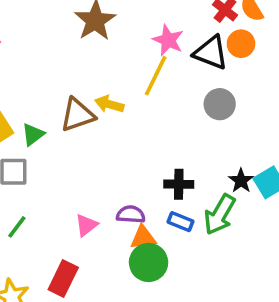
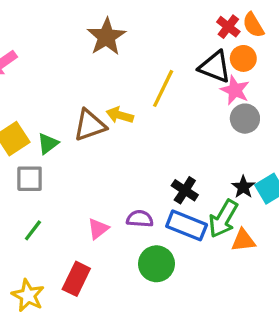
pink star: (168, 40) -> (235, 90), moved
gray circle: (220, 104) -> (245, 119), moved
black cross: (179, 184) -> (185, 190), turned 32
blue rectangle: (181, 222) -> (187, 225), size x1.6
orange triangle: (143, 238) -> (243, 240), moved

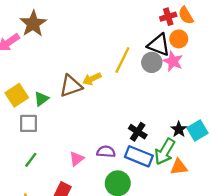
red cross: (228, 27) -> (168, 17), turned 35
brown star: (106, 37) -> (33, 24), moved
yellow arrow: (120, 115) -> (92, 79), turned -42
gray circle: (245, 119) -> (152, 62), moved

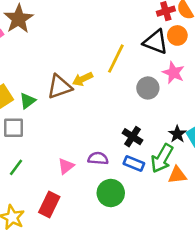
pink star: (173, 61) -> (173, 73), moved
gray circle: (152, 62) -> (148, 88), moved
blue rectangle: (139, 156) -> (134, 164), size x0.7

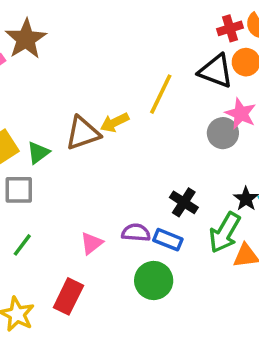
gray circle: (148, 88) -> (223, 133), moved
blue rectangle: (134, 164) -> (168, 240), moved

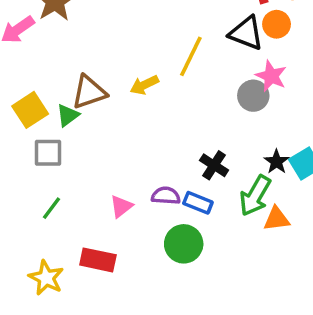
brown triangle: (83, 133) -> (89, 92), moved
red rectangle: (68, 296) -> (98, 260), turned 76

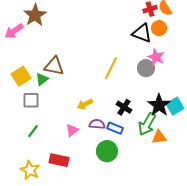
yellow line: (191, 56) -> (111, 68), moved
yellow arrow: (144, 85) -> (85, 104), moved
brown triangle: (89, 92) -> (54, 66), turned 30
black star: (277, 162) -> (159, 105), size x1.6

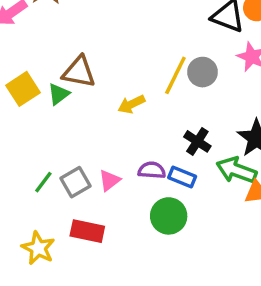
gray circle: (146, 68) -> (202, 72), moved
gray square: (31, 100) -> (76, 182), moved, turned -30
yellow arrow: (85, 104) -> (131, 104), moved
green arrow: (147, 124) -> (236, 170), turned 80

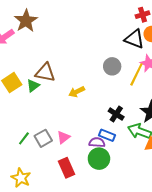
gray circle: (202, 72) -> (112, 66), moved
yellow line: (175, 75) -> (136, 74), moved
purple semicircle: (152, 170) -> (97, 142), moved
red rectangle: (87, 231) -> (67, 168), moved, turned 54

